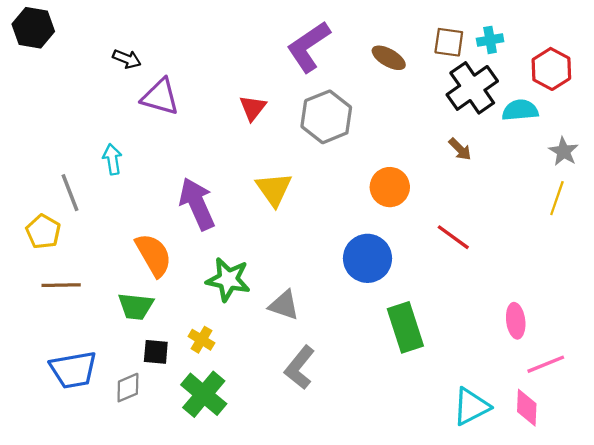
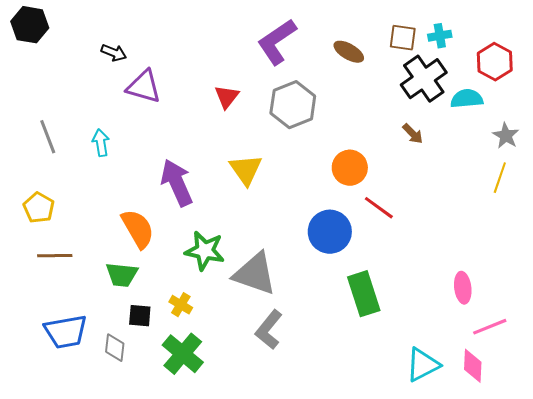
gray line: (70, 193) -> (48, 137), moved
red line: (453, 237) -> (379, 208), moved
gray triangle: (284, 305) -> (255, 274), size x1.6
gray diamond: (128, 388) -> (115, 348), turned -60

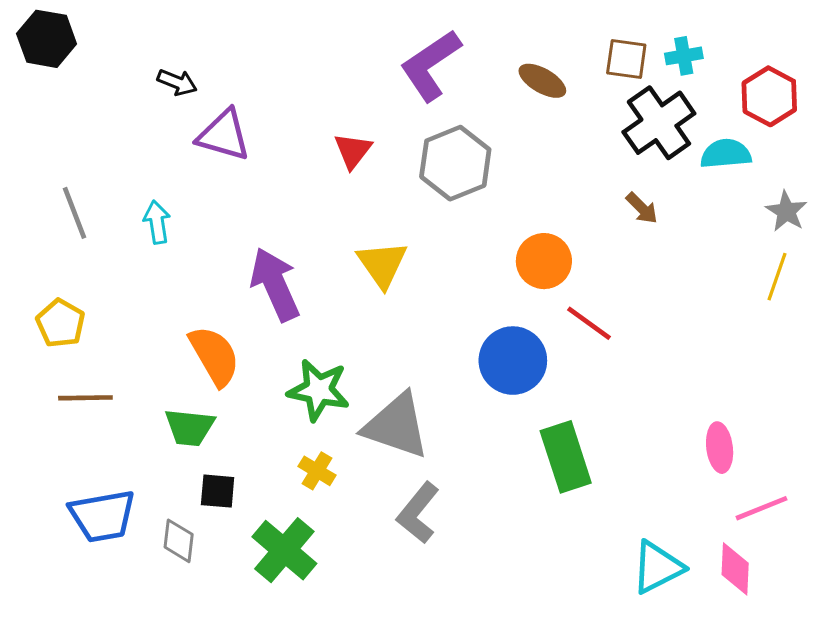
yellow cross: (181, 305) -> (317, 471), moved

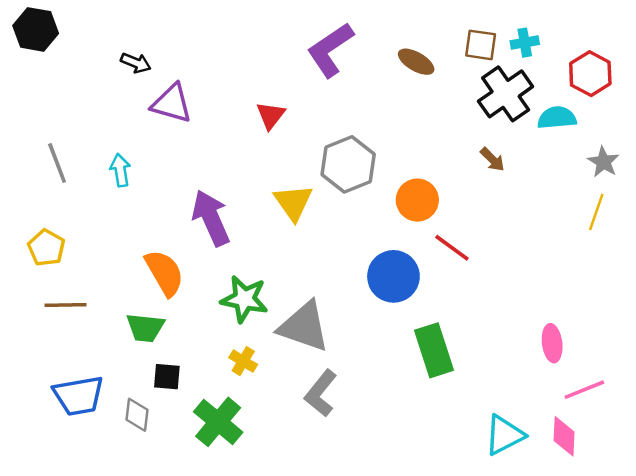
gray hexagon: (455, 163) -> (348, 164), moved

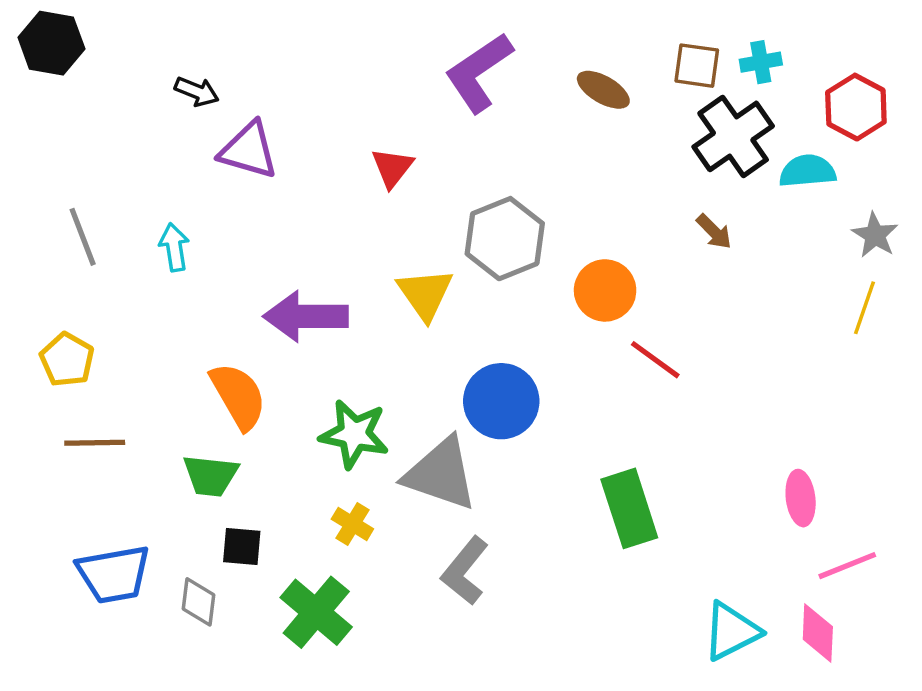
purple arrow: (211, 218) -> (306, 316), turned -66
blue circle: (393, 276) -> (501, 401), moved

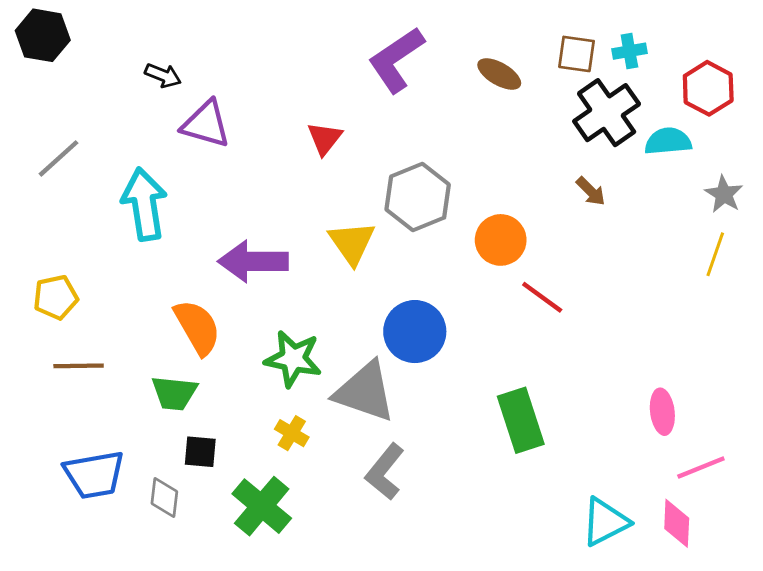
gray line: (83, 237) -> (59, 158), moved, turned 69
cyan arrow: (174, 247) -> (144, 204), size x1.8
yellow pentagon: (67, 360) -> (56, 297), turned 30

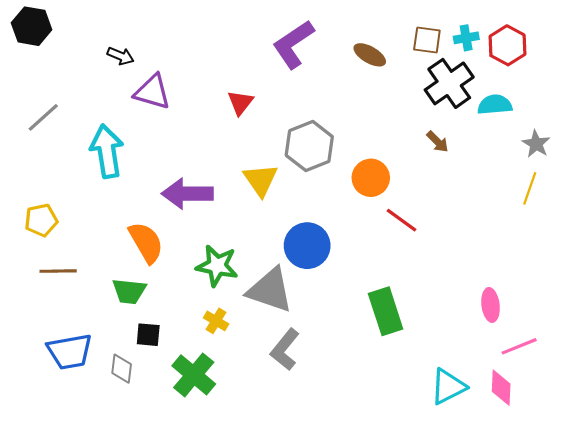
red hexagon: (708, 88) -> (507, 45), moved

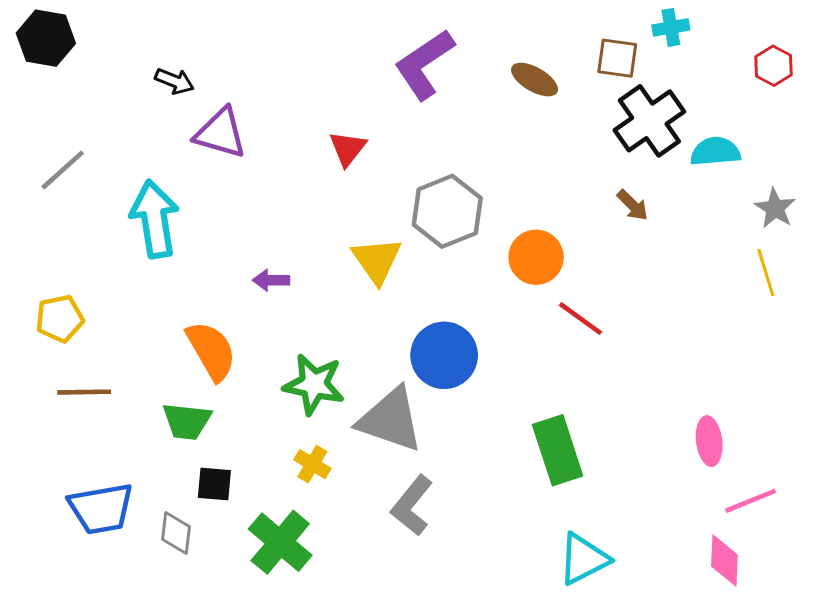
cyan cross: (466, 38) -> (671, 27), moved
red hexagon: (507, 45) -> (774, 66), moved, size x0.7
yellow line: (530, 188) -> (766, 273), turned -36
purple arrow: (187, 194) -> (271, 280), size x0.5
cyan triangle: (448, 387) -> (584, 559), moved

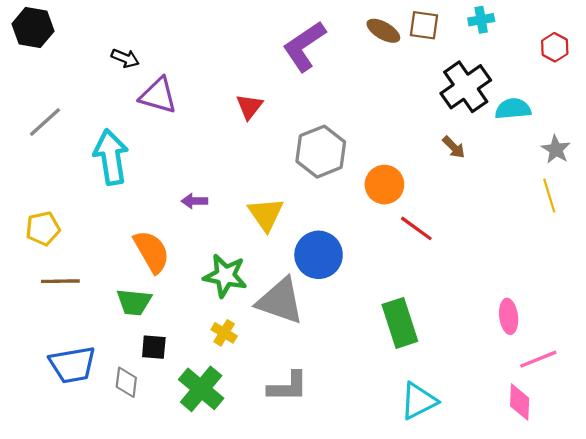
brown square: (617, 58) -> (424, 25), moved
brown ellipse: (535, 80) -> (383, 31), moved
yellow triangle: (377, 260) -> (266, 214), moved
gray L-shape: (412, 505) -> (288, 387), moved, turned -129

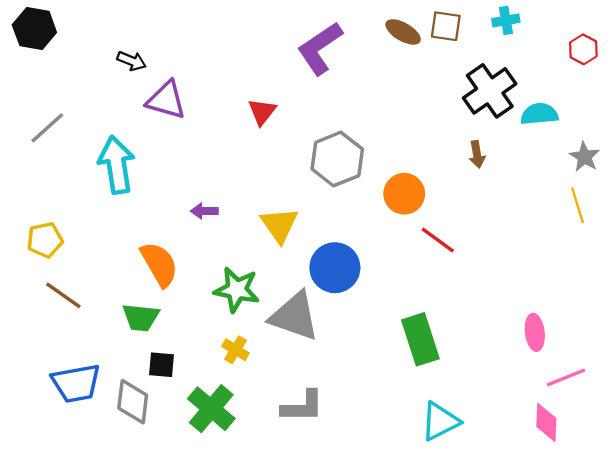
brown arrow: (454, 147) -> (477, 154), turned 35
brown line: (60, 281) -> (63, 295), turned 36
gray diamond: (126, 382) -> (133, 402), size x1.4

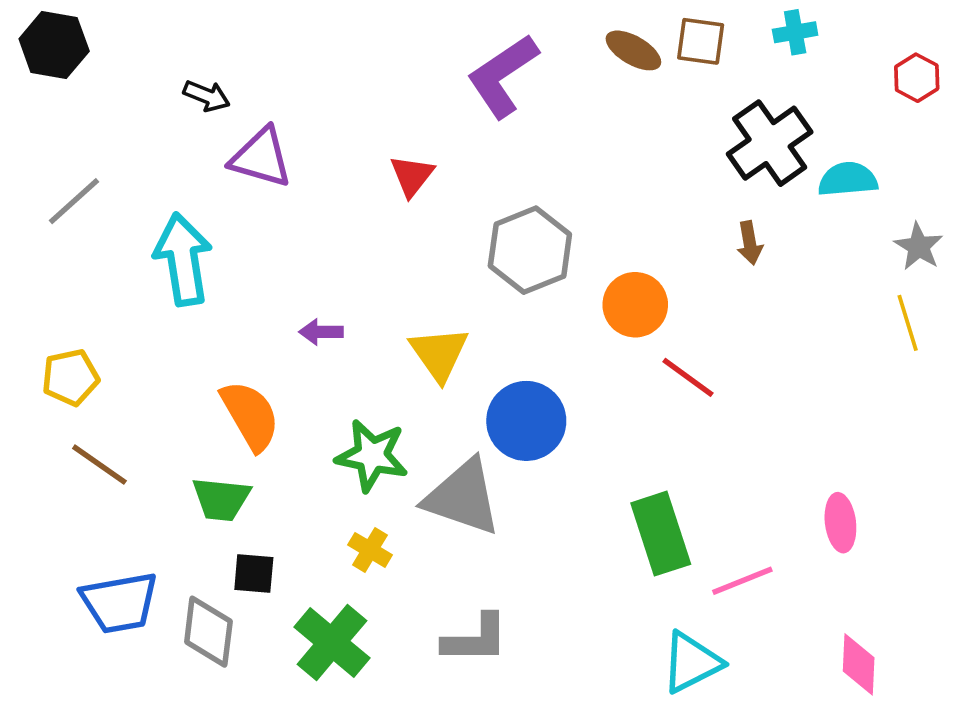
pink line: (566, 377) -> (742, 581), moved

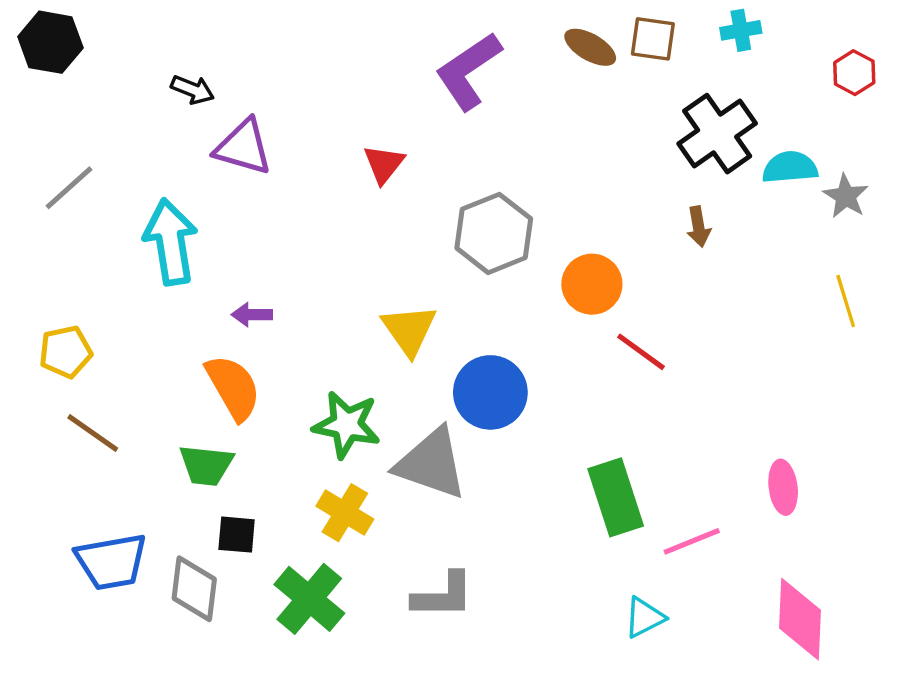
gray star: (919, 247) -> (846, 196), moved
purple arrow: (321, 332) -> (252, 315), moved
yellow cross: (370, 550) -> (345, 513), size x1.4
cyan triangle: (692, 662) -> (644, 618), size x0.7
pink diamond: (859, 664) -> (800, 619), size x1.4

